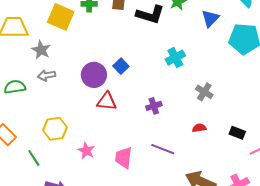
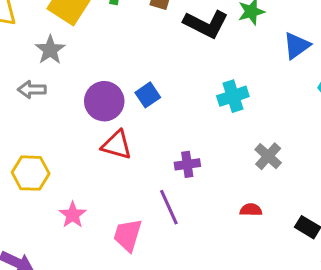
gray star: (41, 50) -> (50, 50), moved
purple line: (163, 149) -> (169, 207), moved, turned 35

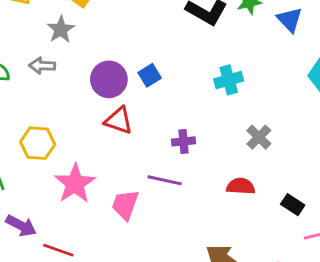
blue triangle: (297, 46) -> (290, 20), moved, turned -40
purple line: (169, 207) -> (165, 180), turned -56
red semicircle: (251, 210) -> (241, 186), size x1.4
pink star: (73, 215) -> (75, 184), size x1.6

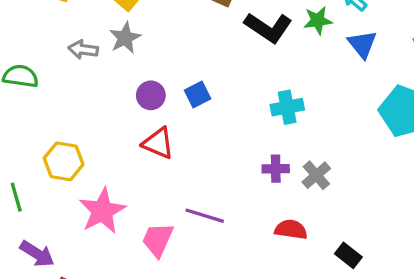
gray star: (61, 29) -> (125, 38), moved
gray arrow: (42, 66) -> (83, 50), moved
purple circle: (109, 79) -> (151, 95), size x0.7
purple cross: (184, 141) -> (276, 169), moved

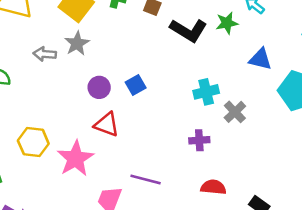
blue triangle: (362, 44) -> (260, 59), moved, turned -35
gray cross: (316, 175) -> (235, 112), moved
pink star: (102, 211) -> (75, 159), moved

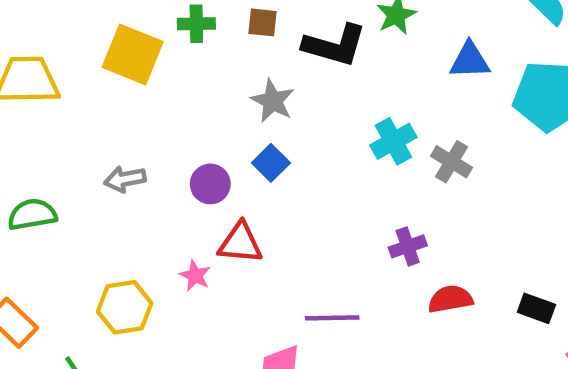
gray star: (77, 43) -> (273, 101), moved
gray arrow: (45, 54) -> (125, 179), moved
purple cross: (199, 140) -> (408, 246), moved
pink star: (75, 159) -> (195, 276), moved, size x0.5

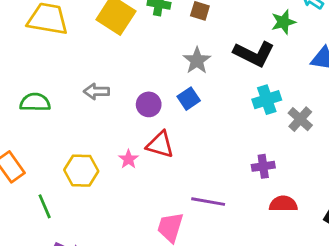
black L-shape: (335, 45) -> (254, 54), moved

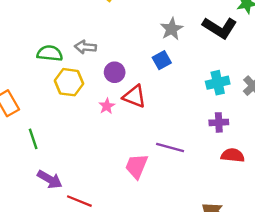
cyan cross: (267, 100) -> (218, 83), moved
green semicircle: (35, 102) -> (50, 53), moved
purple circle: (149, 104) -> (115, 72), moved
yellow hexagon: (81, 171) -> (69, 82), moved

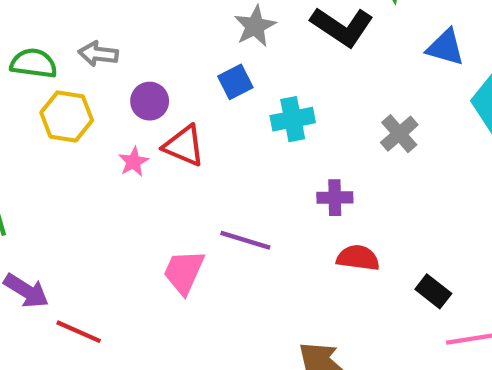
cyan cross: (218, 83) -> (293, 119), moved

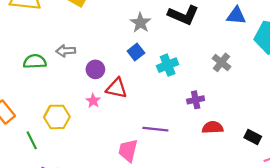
yellow hexagon: (67, 116) -> (57, 117), moved

